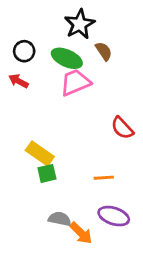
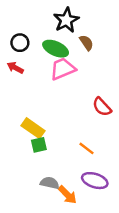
orange line: (104, 178) -> (86, 148), turned 42

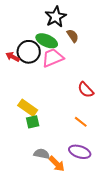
black circle: (20, 43) -> (29, 52), moved, size x1.5
orange line: (86, 148) -> (81, 122), moved

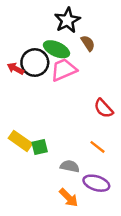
yellow rectangle: (28, 108) -> (20, 141), moved
gray semicircle: (42, 154) -> (70, 166), moved

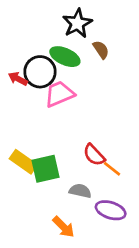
pink trapezoid: (64, 70) -> (59, 94), moved
red semicircle: (104, 108) -> (94, 155), moved
green square: (40, 147) -> (46, 169), size x1.5
orange arrow: (69, 198) -> (64, 227), moved

